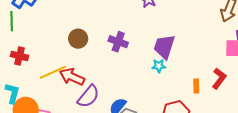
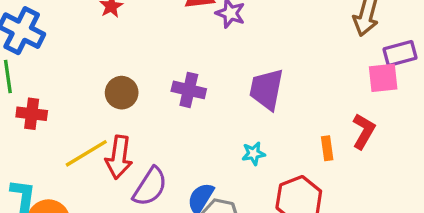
red cross: (19, 56) -> (32, 114), moved
cyan star: (159, 66) -> (254, 154), moved
red arrow: (72, 77) -> (119, 157), turned -100

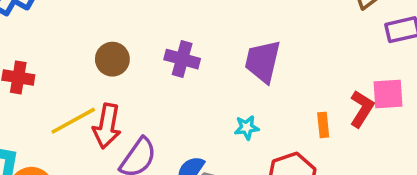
pink square: (383, 78) -> (388, 94), moved

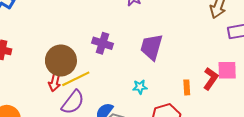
brown circle: (112, 59) -> (61, 60), moved, size x1.5
yellow line: (73, 121) -> (76, 79), moved
red arrow: (107, 126) -> (55, 82), size x0.7

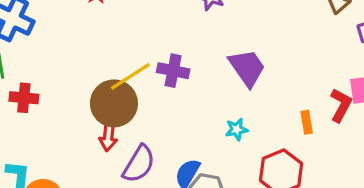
purple trapezoid: (152, 47) -> (247, 68), turned 136
yellow line: (76, 79) -> (130, 76), moved

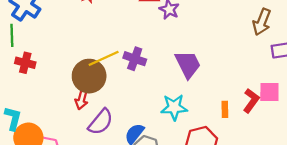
cyan star: (237, 129) -> (174, 107), size x1.6

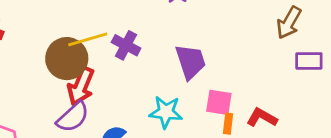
pink square: (269, 92) -> (219, 102), moved
red arrow: (82, 99) -> (81, 86), moved, size x1.5
red L-shape: (251, 101) -> (262, 118), turned -105

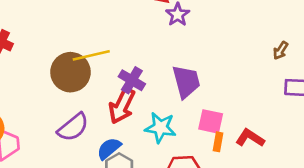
brown arrow: (289, 23) -> (280, 50), size x0.6
purple cross: (126, 45) -> (132, 80), moved
red arrow: (81, 86) -> (122, 106), moved

